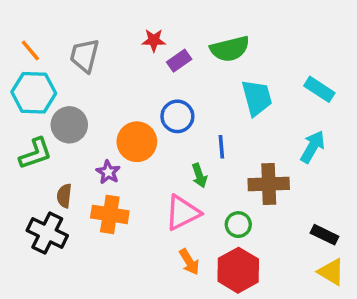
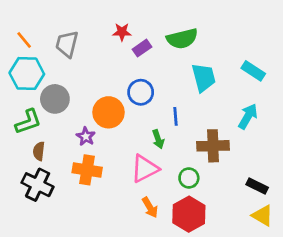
brown semicircle: (64, 196) -> (39, 151), moved

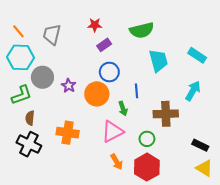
purple rectangle: (142, 48) -> (104, 45), moved
orange circle: (109, 112) -> (97, 94), moved
purple star: (86, 136) -> (69, 86), moved

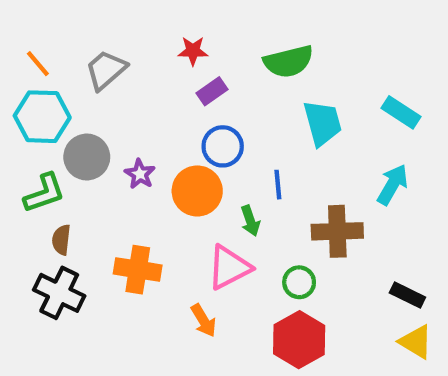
gray trapezoid: (52, 34) -> (106, 70), turned 35
orange arrow: (117, 162) -> (204, 321), moved

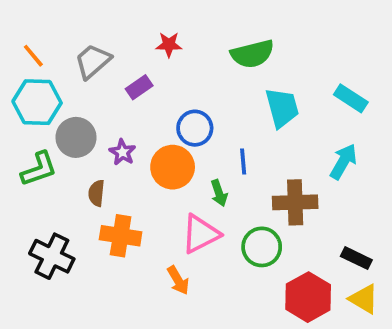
purple rectangle: (212, 91) -> (139, 87), moved
brown semicircle: (61, 240) -> (96, 193), moved
green circle: (299, 282) -> (262, 247), size x1.4
red hexagon: (299, 340) -> (308, 297), moved

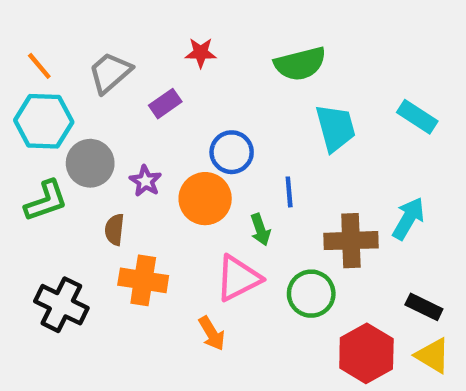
cyan arrow: (343, 162) -> (408, 218), moved

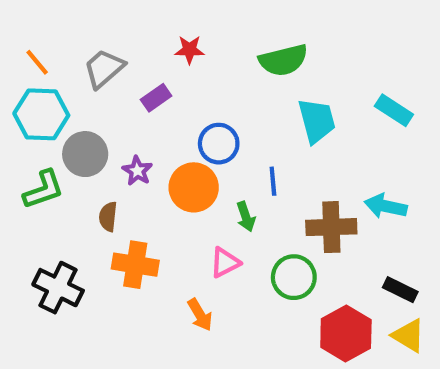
cyan arrow: (408, 218) -> (386, 206), turned -108
pink triangle: (238, 278) -> (225, 263), size x0.7

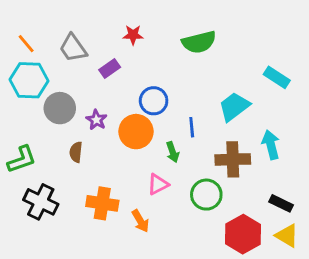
gray trapezoid: (104, 68) -> (73, 48), turned -84
cyan trapezoid: (317, 121) -> (234, 107), moved, turned -112
green L-shape: (43, 190) -> (22, 159), moved
cyan arrow: (386, 206) -> (271, 145), turned 64
orange cross: (135, 265) -> (102, 203), moved

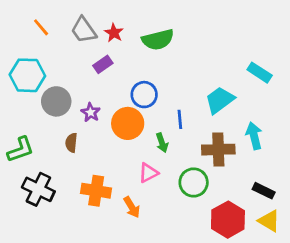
red star: (133, 35) -> (114, 33), moved, turned 30
green semicircle: (199, 42) -> (158, 40), moved
orange line: (26, 44) -> (41, 27), moved
gray trapezoid: (73, 48) -> (84, 30), moved

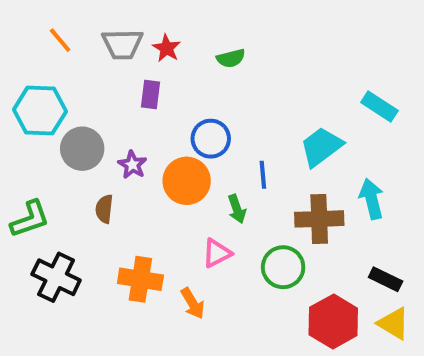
gray trapezoid: (84, 30) -> (122, 44), turned -56
green semicircle: (158, 40) -> (231, 58), size x0.6
purple rectangle: (103, 64) -> (150, 94), turned -48

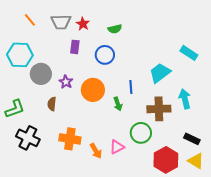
blue circle: (211, 139) -> (105, 55), moved
pink triangle: (217, 253) -> (117, 147), moved

